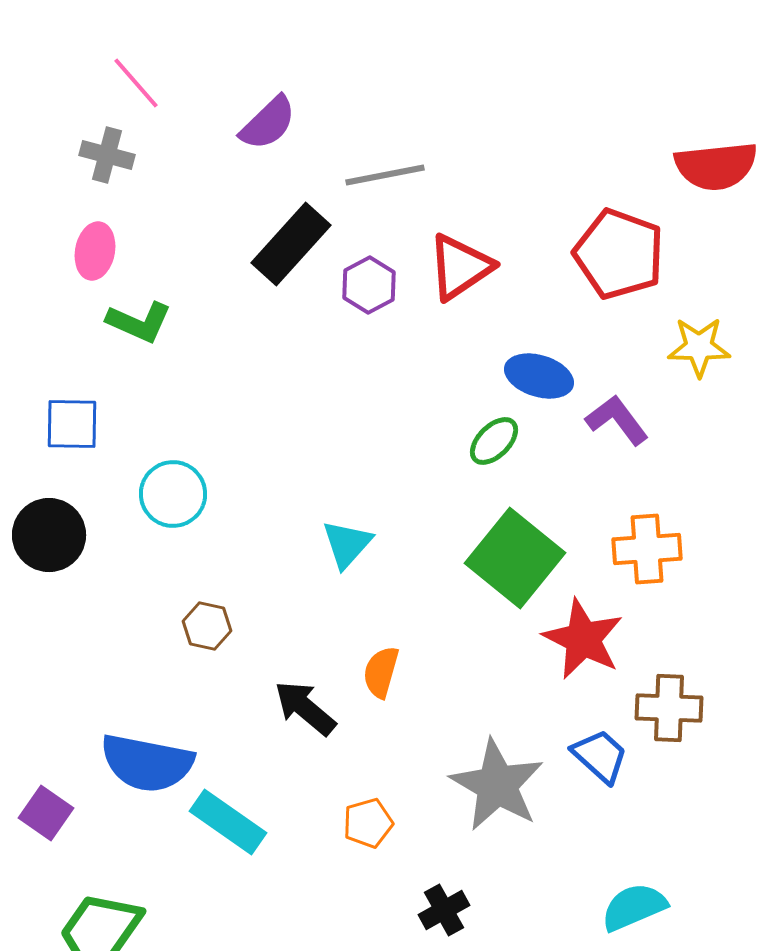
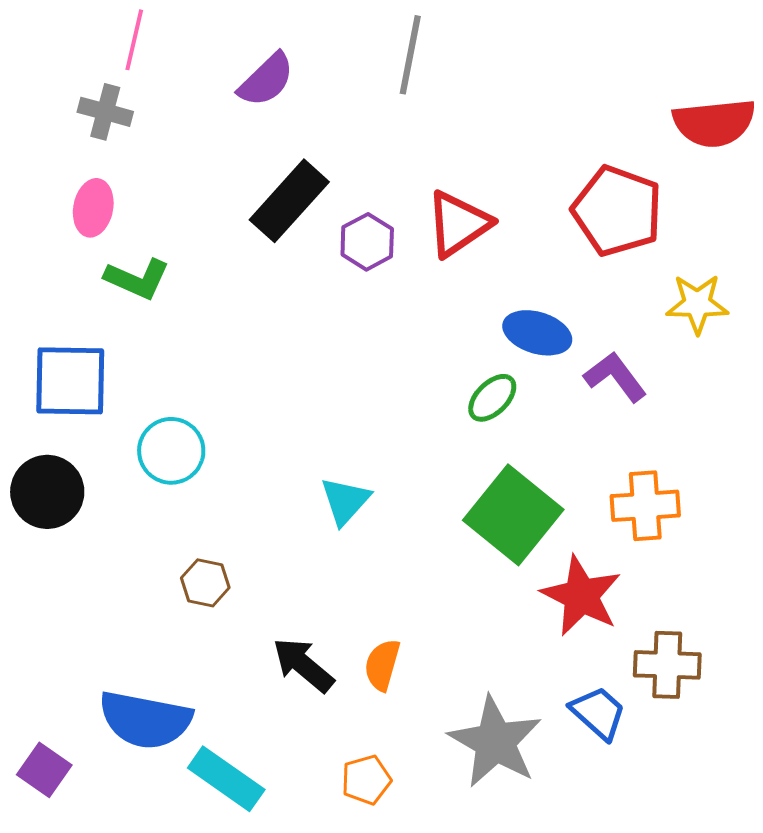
pink line: (136, 83) -> (134, 40), turned 54
gray line: (385, 175) -> (410, 55), moved, turned -68
blue square: (72, 424) -> (70, 381), size x1.4
orange semicircle: (381, 672) -> (382, 665), moved

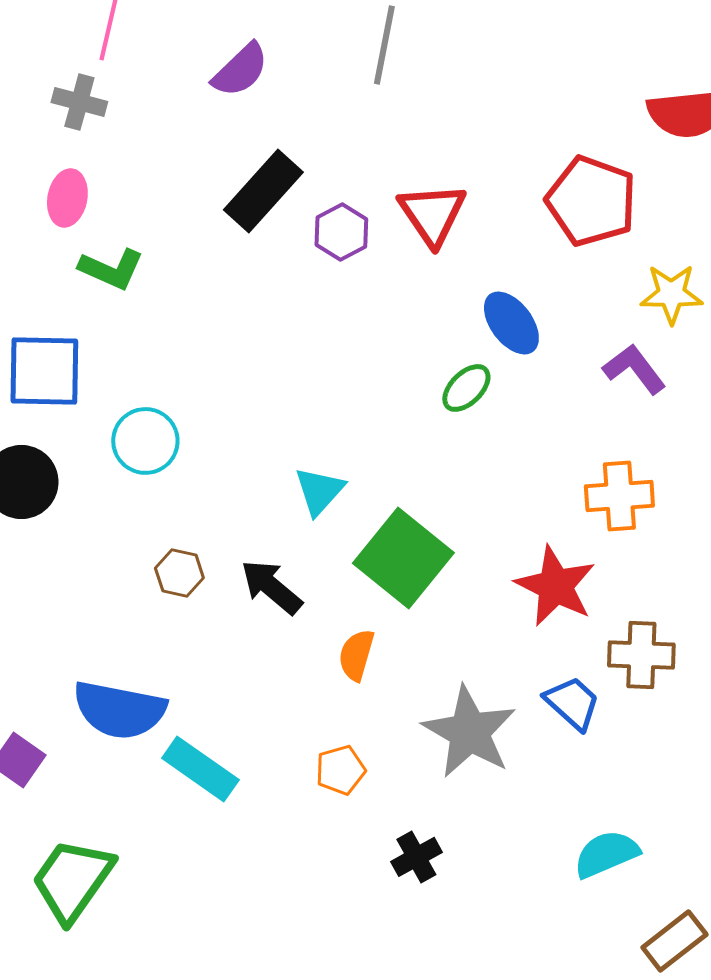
red triangle: (458, 224) -> (432, 214), turned -30
blue ellipse: (537, 333) -> (511, 323), turned 36
purple L-shape: (615, 377) -> (634, 369), moved
green square: (513, 515) -> (403, 558), moved
black arrow: (303, 665) -> (271, 587), moved

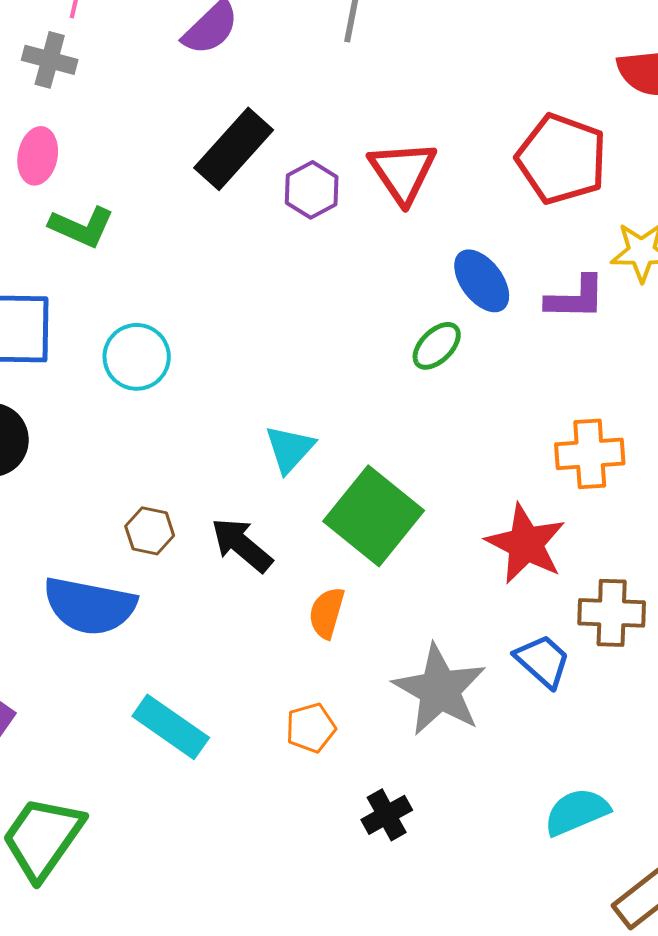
purple L-shape: (634, 369) -> (576, 298), moved, turned 128
cyan circle: (145, 441) -> (137, 357), moved
blue semicircle: (119, 710) -> (90, 606), moved

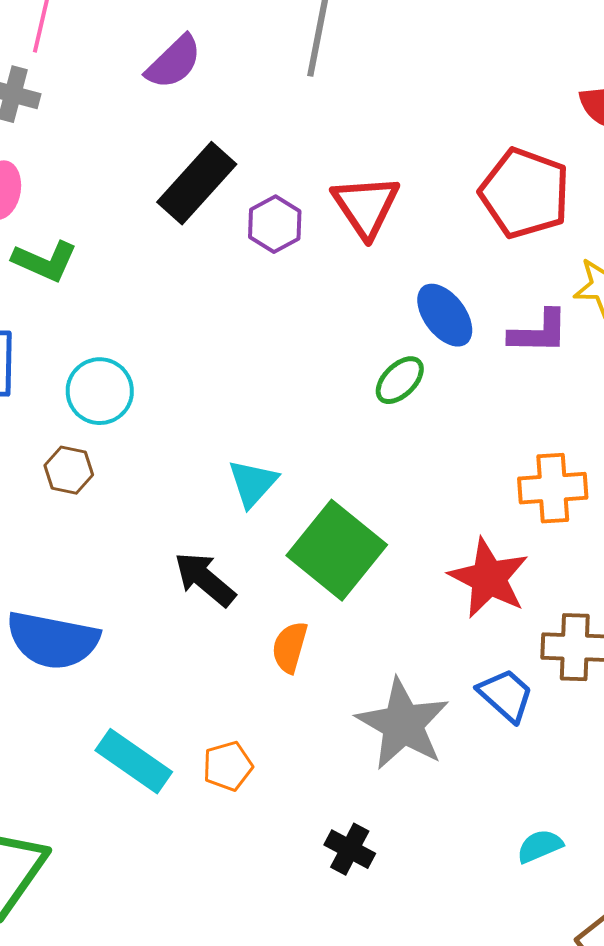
brown hexagon: (150, 531) -> (69, 470), moved
orange pentagon: (311, 728) -> (228, 766), moved
cyan semicircle: (577, 812) -> (540, 846), size x0.7
black cross: (387, 815) -> (350, 849), turned -33

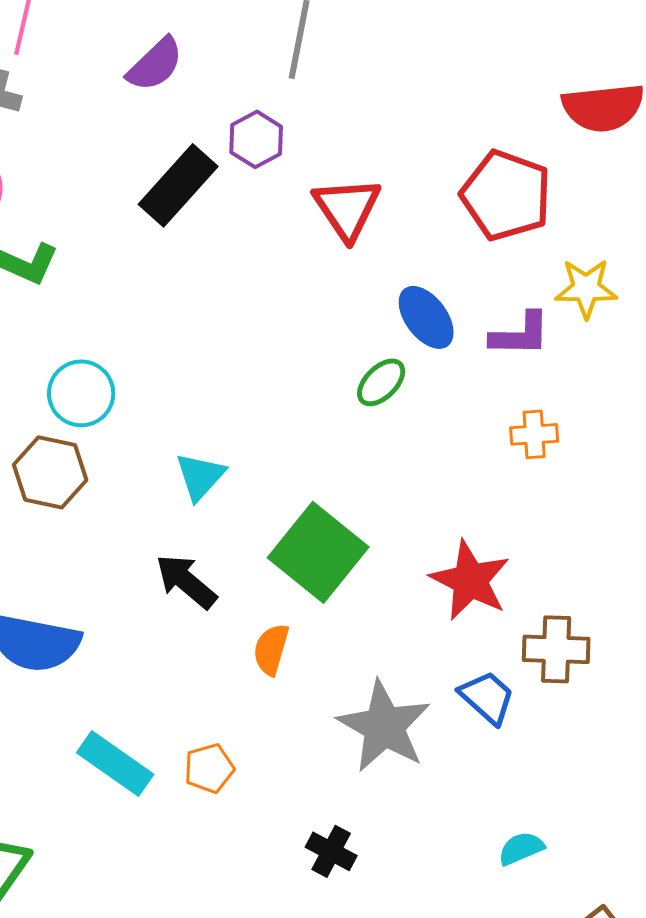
purple hexagon: (275, 224) -> (256, 139), moved
brown hexagon: (69, 470) -> (50, 472), size x1.5
cyan triangle: (253, 483) -> (200, 476), moved
orange cross: (553, 488) -> (534, 434), moved, size x0.7

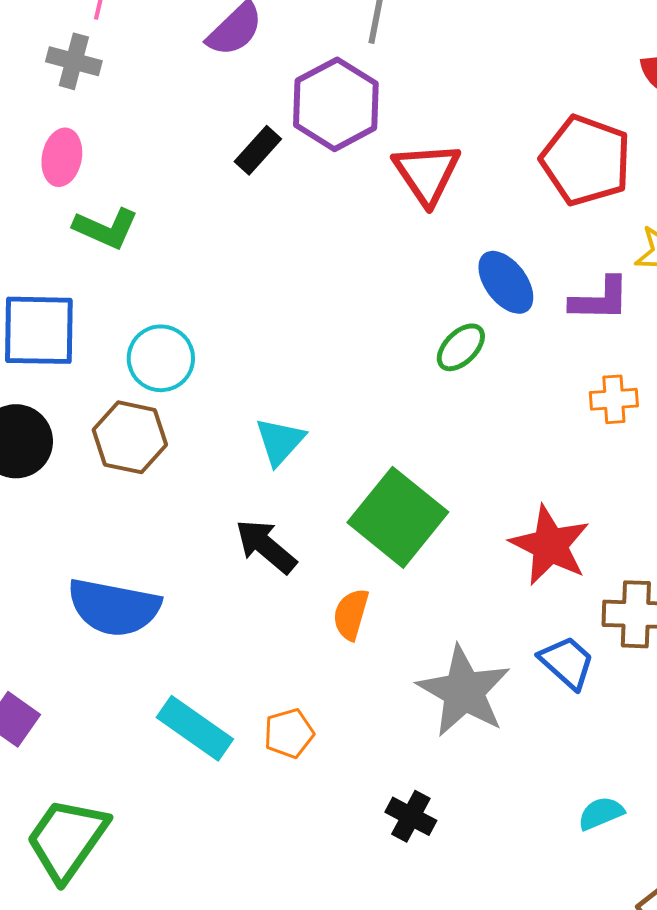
purple hexagon: (256, 139) -> (336, 104), size x1.6
black rectangle: (178, 185) -> (258, 150), size x0.6

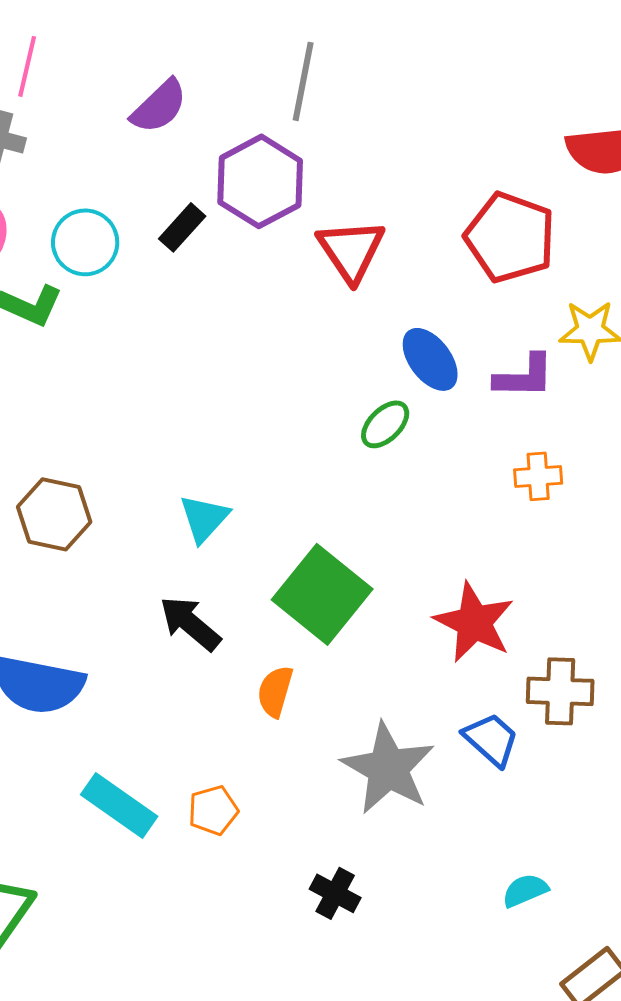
cyan circle: (161, 358) -> (85, 242), moved

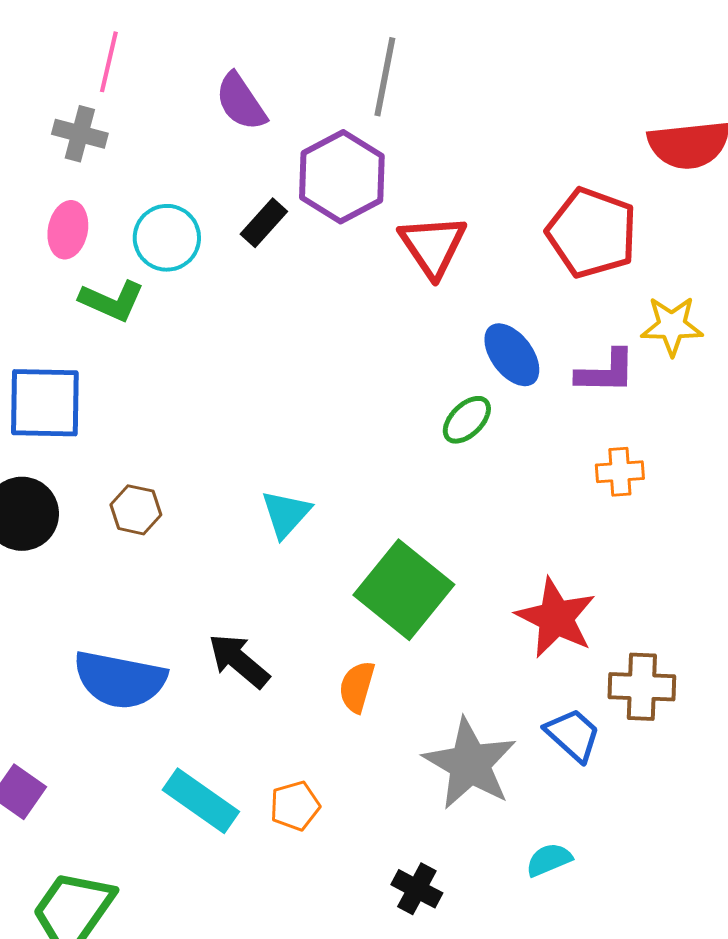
purple semicircle: (159, 106) -> (241, 102), turned 100
brown hexagon: (54, 514) -> (136, 510), size x0.7
black arrow: (190, 623) -> (239, 661), moved
cyan semicircle: (525, 890) -> (549, 860), moved

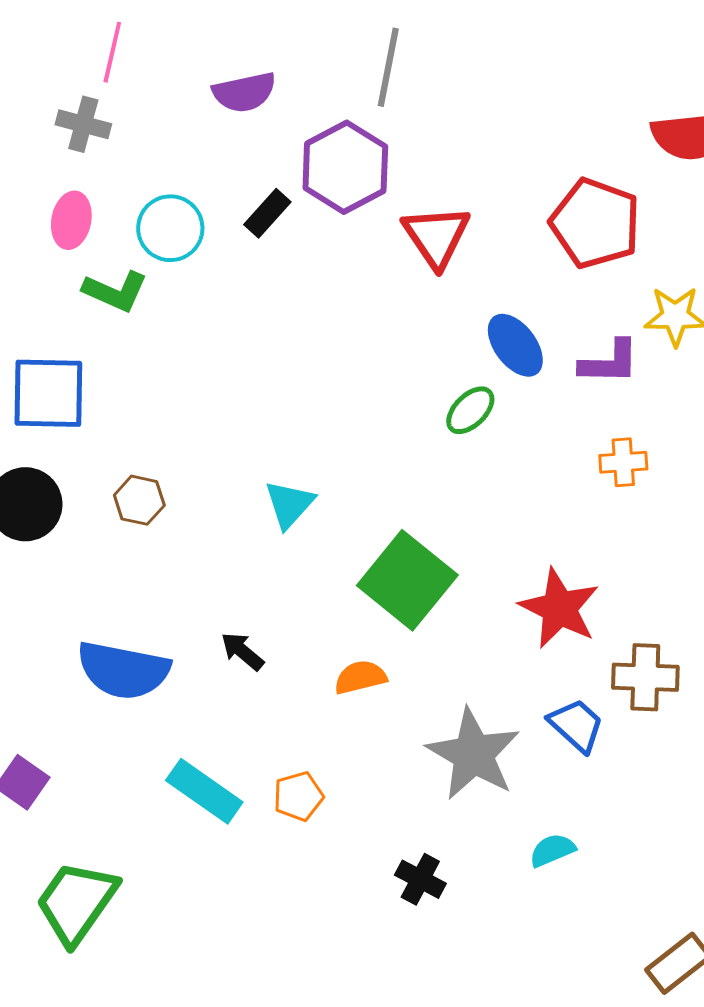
purple semicircle: (241, 102) -> (244, 92), turned -68
black arrow: (239, 661) -> (242, 651), size x0.7
orange semicircle: (357, 687) -> (360, 677), turned 60

